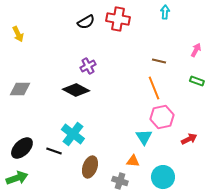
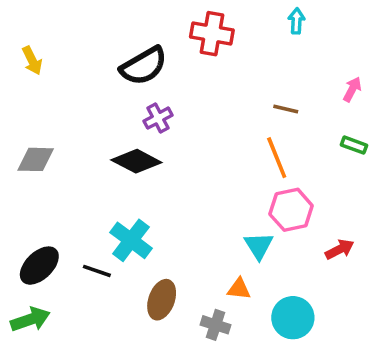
black semicircle: (86, 22) -> (144, 66), moved, size x1.5

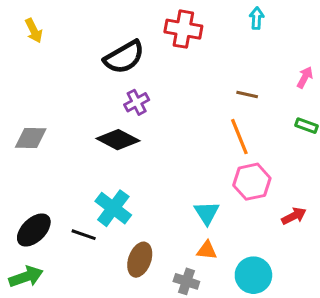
yellow arrow: (32, 61) -> (34, 31), moved
cyan triangle: (259, 246) -> (207, 213), moved

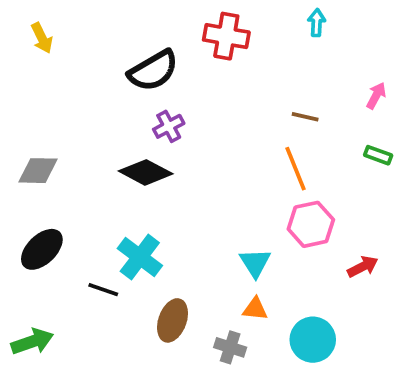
black ellipse: (34, 230) -> (42, 249), moved

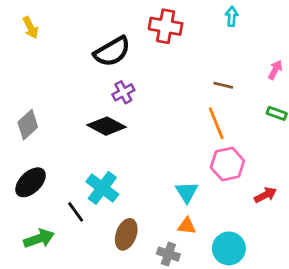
gray diamond: (38, 171) -> (28, 125), turned -44
black line: (103, 290) -> (76, 212), turned 35
green arrow: (32, 342) -> (39, 239), moved

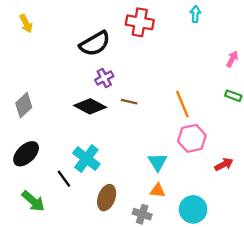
brown line: (223, 85) -> (129, 102), moved
green arrow: (39, 239) -> (33, 201), turned 60

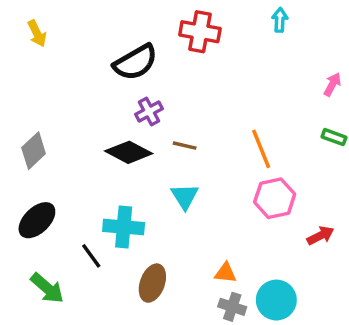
cyan cross: (86, 159) -> (124, 227), turned -32
cyan triangle: (158, 162) -> (185, 196), moved
gray cross: (142, 214) -> (232, 307), moved

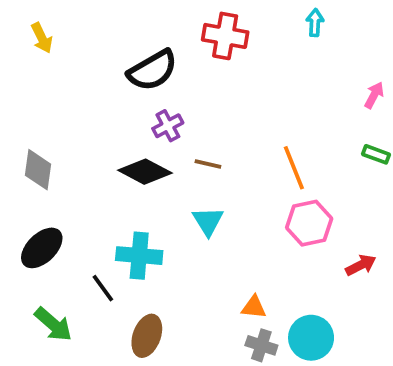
gray diamond: (34, 151) -> (38, 170), turned -39
brown ellipse: (152, 283) -> (147, 336), moved

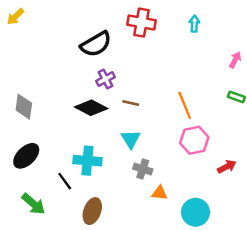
cyan arrow: (315, 23) -> (194, 24), moved
yellow arrow: (42, 38) -> (15, 17), moved, turned 72
gray cross: (261, 345) -> (143, 169), moved

